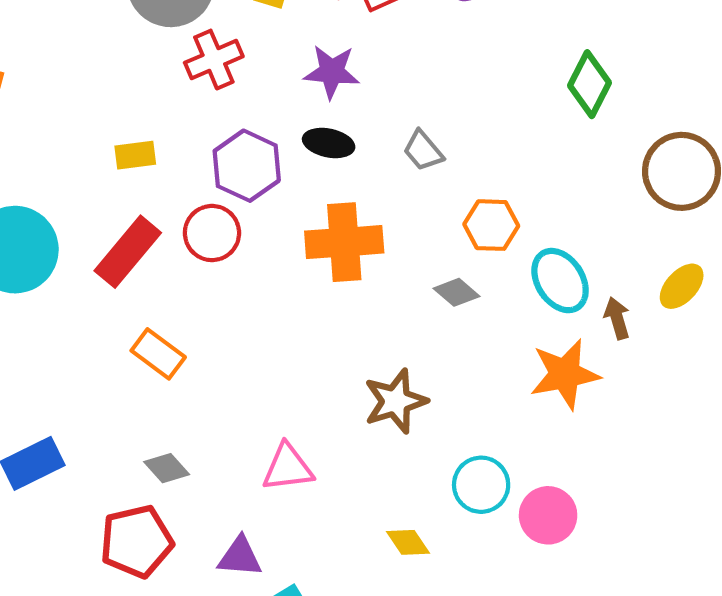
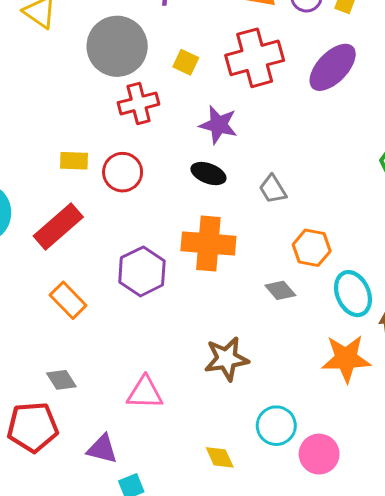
purple hexagon: (247, 166) -> (142, 271), moved
red circle: (212, 233) -> (123, 172), moved

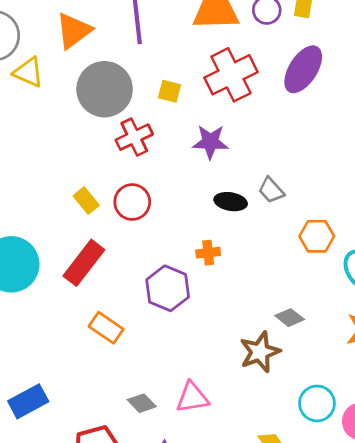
yellow rectangle: (74, 161) -> (86, 201), turned 60
black ellipse: (208, 174) -> (231, 202), moved
orange cross: (208, 244) -> (208, 253), moved, size x0.5
gray diamond: (280, 290) -> (290, 318), moved
gray diamond: (61, 380) -> (142, 403), moved

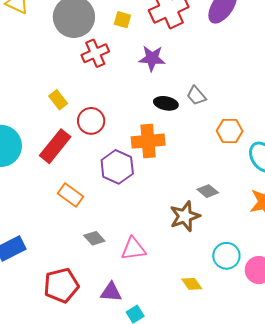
red circle: (132, 202) -> (91, 121), moved
orange cross: (208, 253) -> (148, 141), size x1.8
gray diamond: (142, 403) -> (94, 238), moved

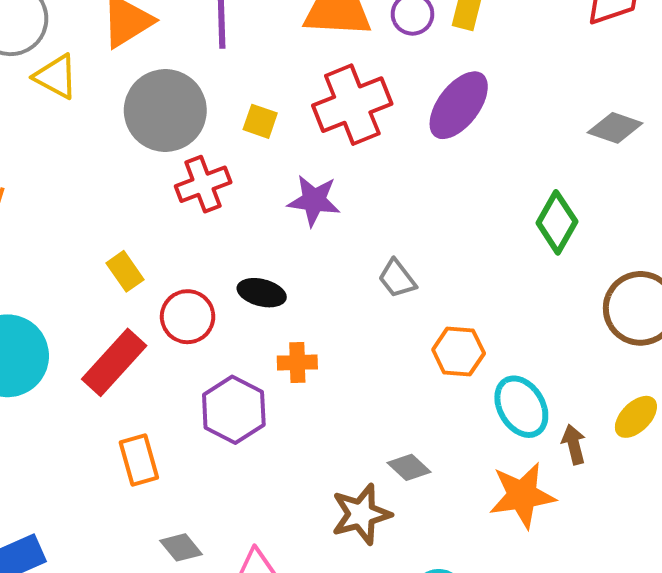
black ellipse: (166, 103) -> (262, 293), moved
orange cross: (148, 141) -> (297, 362), size x0.6
orange rectangle: (70, 195) -> (139, 460), turned 35

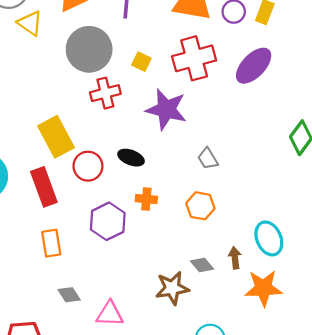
purple star: (314, 200) -> (166, 109), size x1.4
yellow rectangle: (125, 271) -> (56, 137), size x1.8
orange hexagon: (459, 352) -> (200, 206), moved
red rectangle: (114, 362) -> (44, 187), turned -69
brown arrow: (574, 444) -> (235, 258), moved

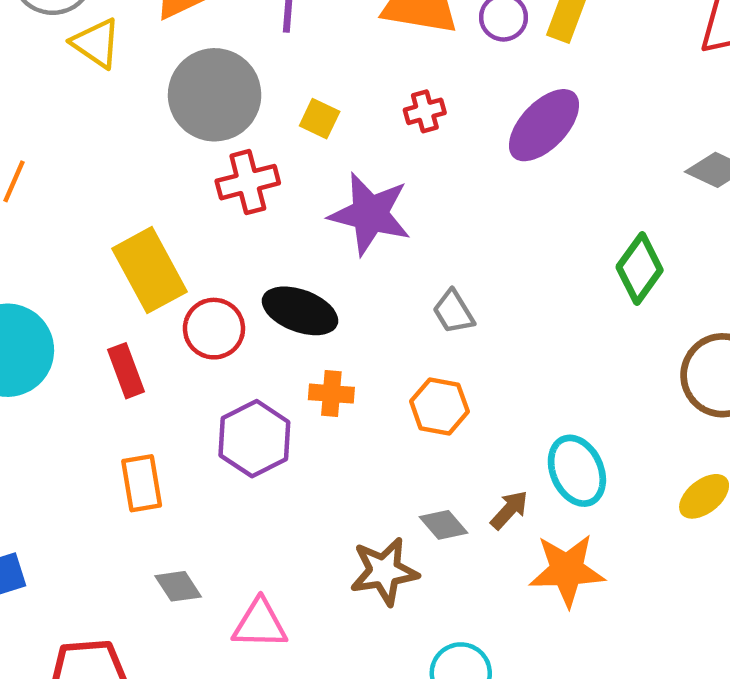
red cross: (194, 58) -> (425, 111), size x0.5
black ellipse: (131, 158) -> (300, 311), size x1.4
red rectangle: (44, 187) -> (126, 371), size x0.7
brown arrow: (235, 258) -> (509, 510), turned 50

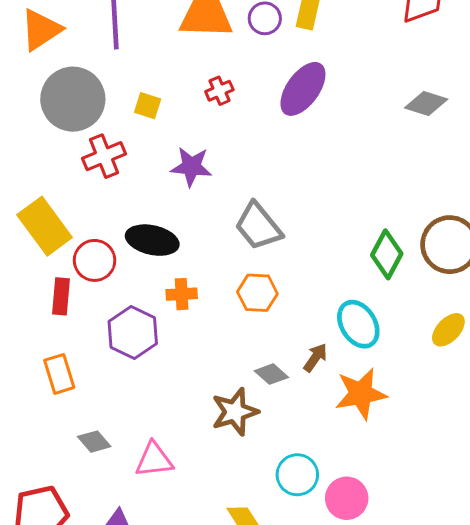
purple star: (370, 214) -> (191, 167), size x0.7
green diamond: (640, 269) -> (387, 254), moved
gray trapezoid: (454, 312) -> (258, 226), size x1.6
red rectangle: (126, 371) -> (61, 296), moved, turned 33

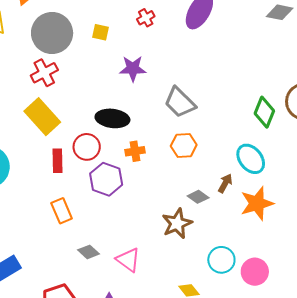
red cross: (104, 156) -> (44, 73), moved
red circle: (95, 260) -> (87, 147), moved
pink triangle: (154, 460) -> (128, 260), turned 48

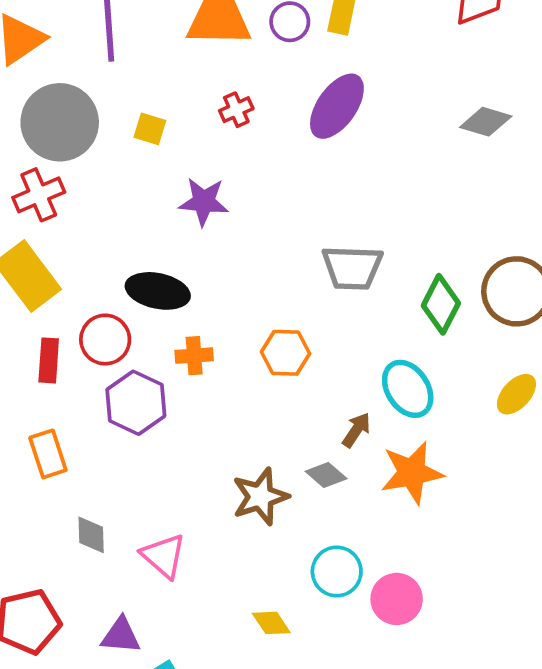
gray trapezoid: (180, 102) -> (352, 268), moved, turned -48
gray diamond: (198, 197) -> (326, 475), moved
gray diamond: (88, 252) -> (91, 535), turned 40

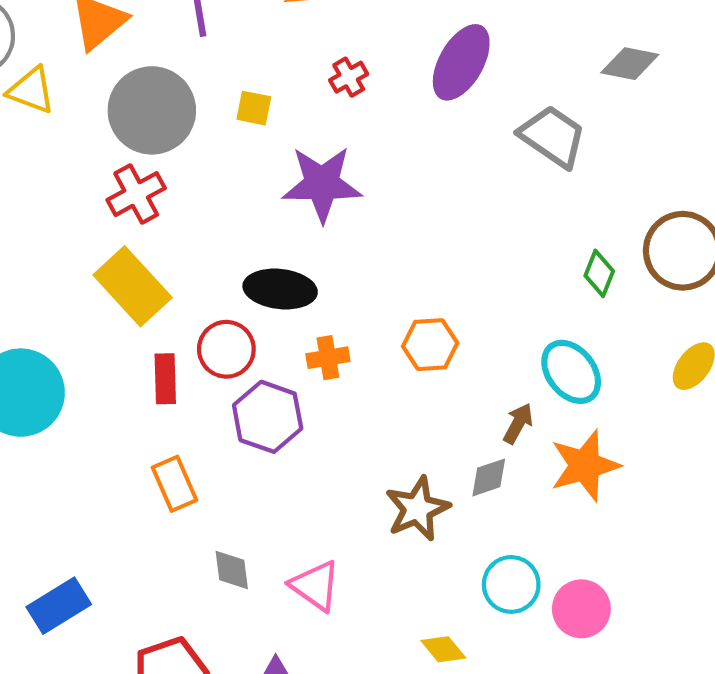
purple star: (204, 202) -> (322, 184), size x1.4
gray trapezoid: (352, 268) -> (553, 136), moved, turned -142
green diamond: (441, 304) -> (599, 273), size x0.7
gray diamond: (326, 475) -> (489, 477), turned -54

